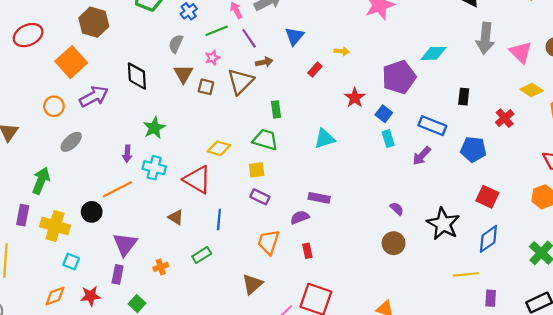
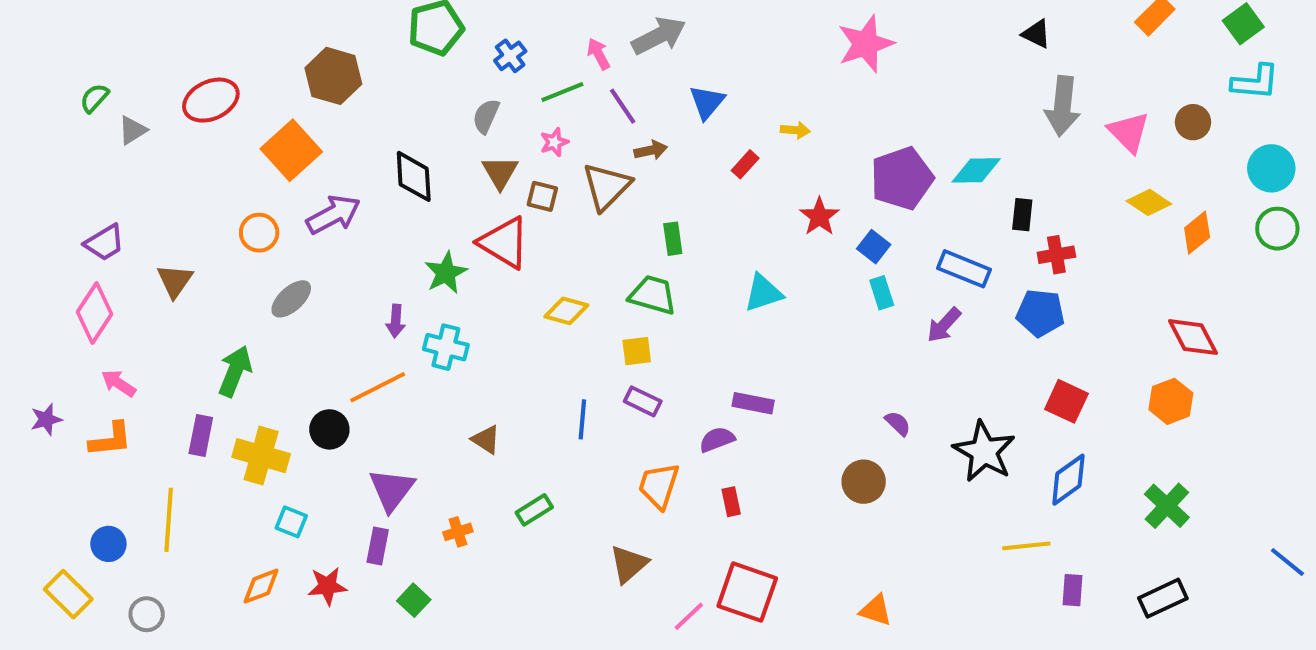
cyan diamond: (433, 53) -> (976, 170), moved
red cross: (505, 118) -> (1056, 255), moved, turned 30
red triangle: (197, 180) -> (504, 243), moved
blue line: (219, 219) -> (582, 419), moved
brown circle: (394, 243) -> (864, 482), moved

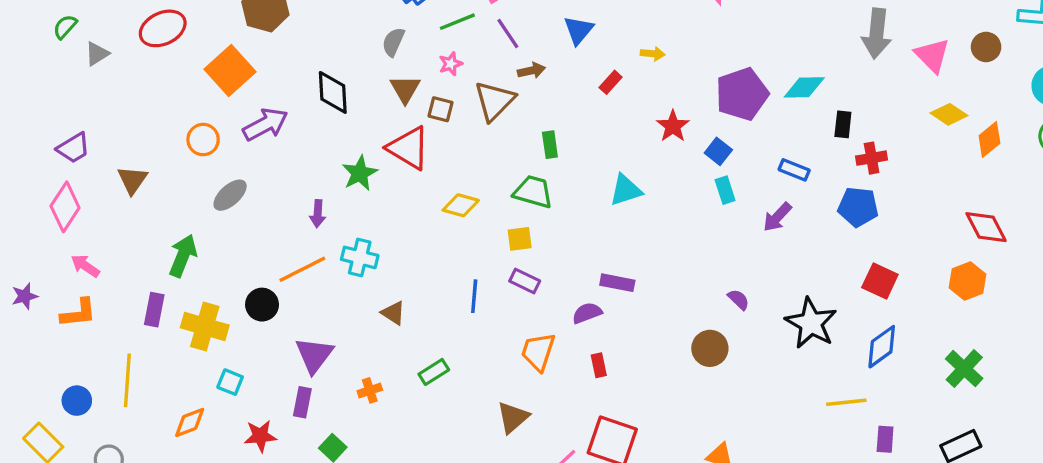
blue rectangle: (964, 269) -> (794, 170), size x0.7
cyan cross: (446, 347) -> (360, 257), moved
orange diamond: (261, 586) -> (190, 422), moved

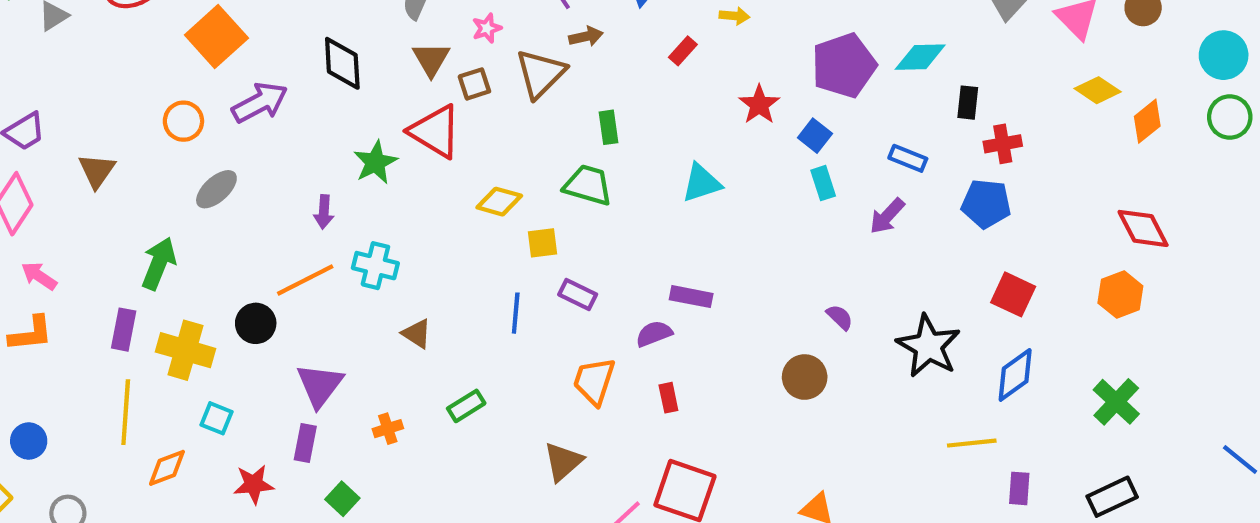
brown square: (441, 109) -> (474, 84), turned -32
yellow square: (520, 239) -> (543, 243), moved
yellow line: (127, 380) -> (126, 412), moved

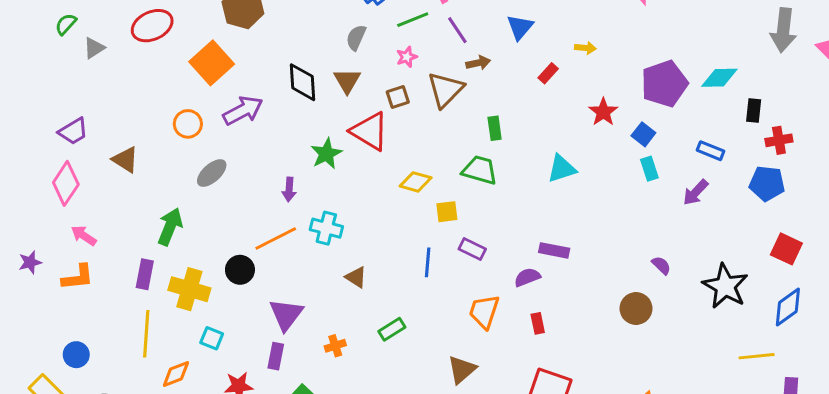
brown triangle: (431, 59) -> (347, 81), moved
brown triangle: (97, 171) -> (125, 160), turned -32

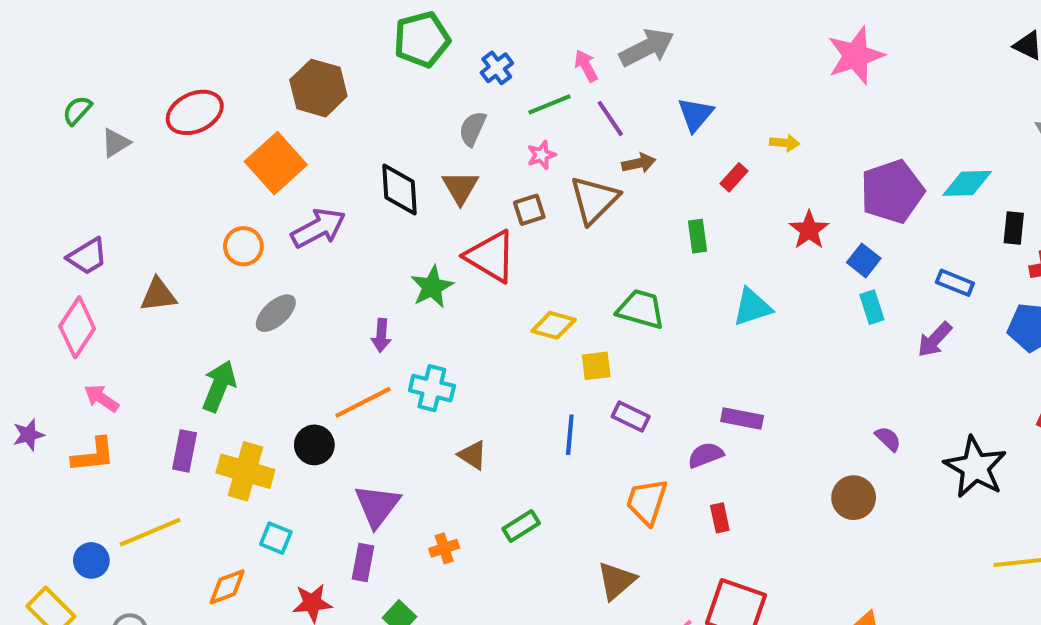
green rectangle: (495, 128) -> (698, 236), moved
brown triangle: (125, 160) -> (158, 295), turned -40
yellow line: (146, 334) -> (150, 532), moved, turned 63

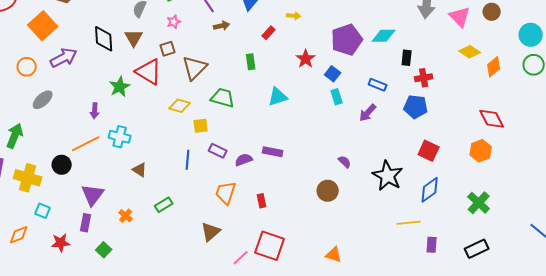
brown triangle: (594, 200) -> (195, 68), moved
purple semicircle: (706, 455) -> (244, 160), moved
orange cross: (444, 548) -> (126, 216), turned -32

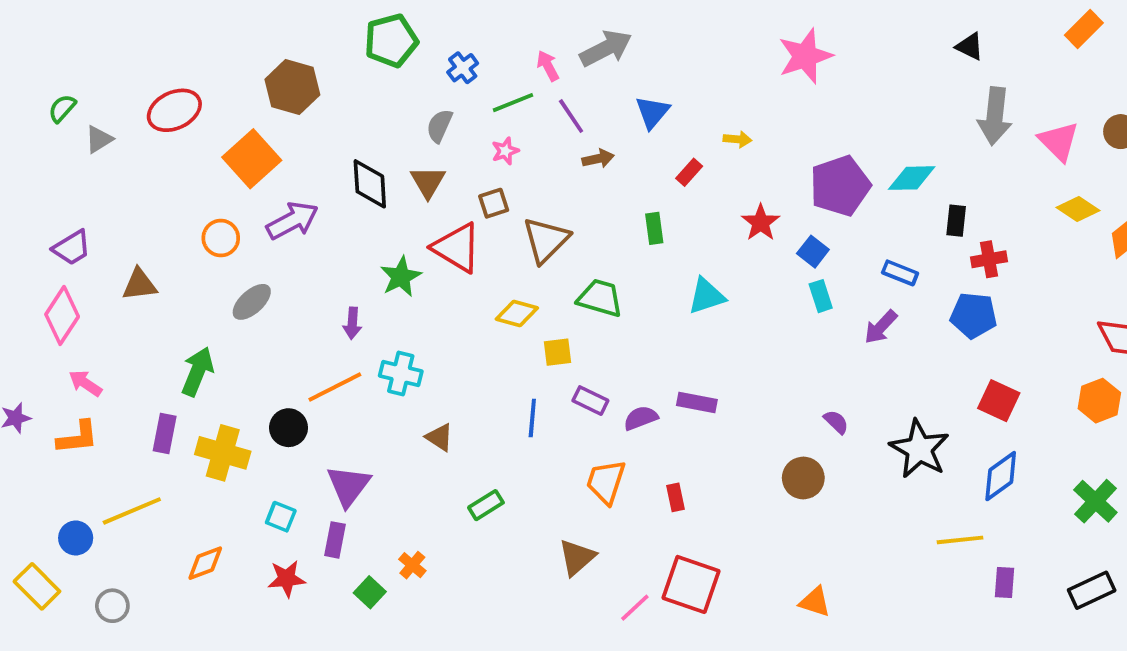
cyan square: (43, 211) -> (281, 517), moved
orange cross: (126, 216) -> (412, 565), moved

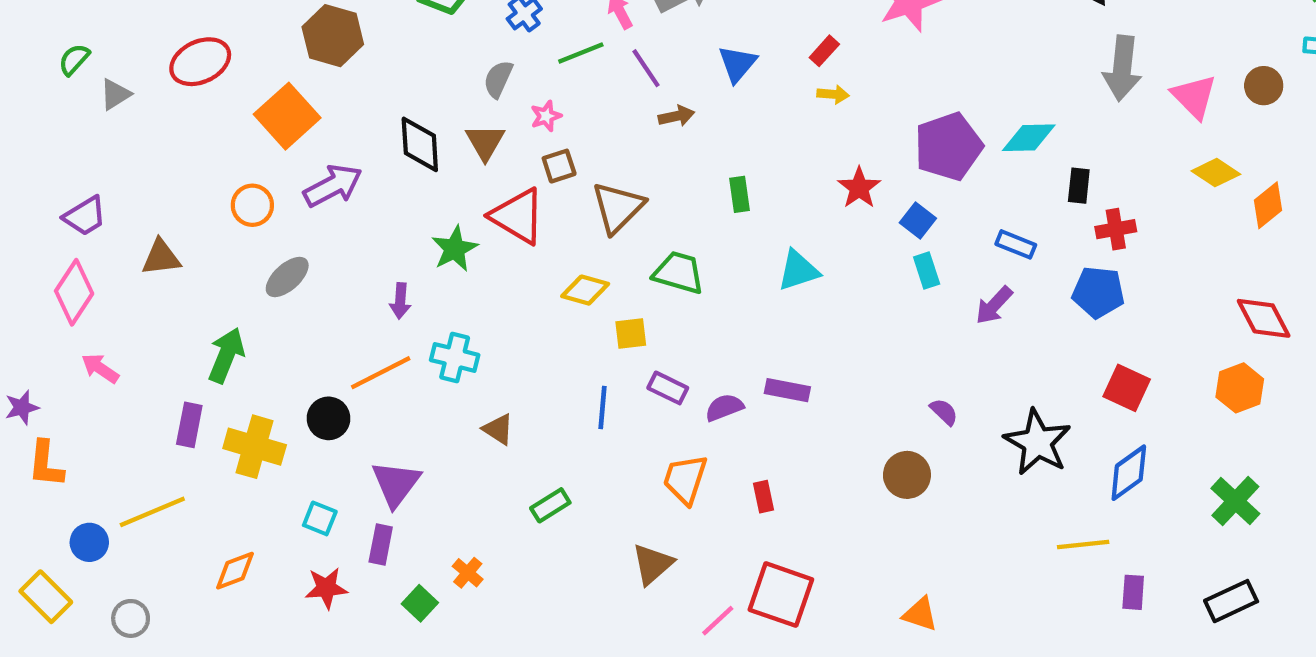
pink star: (505, 151) -> (546, 116), moved
red rectangle: (689, 172) -> (824, 51), moved
orange L-shape: (78, 437) -> (46, 464), moved, turned 102

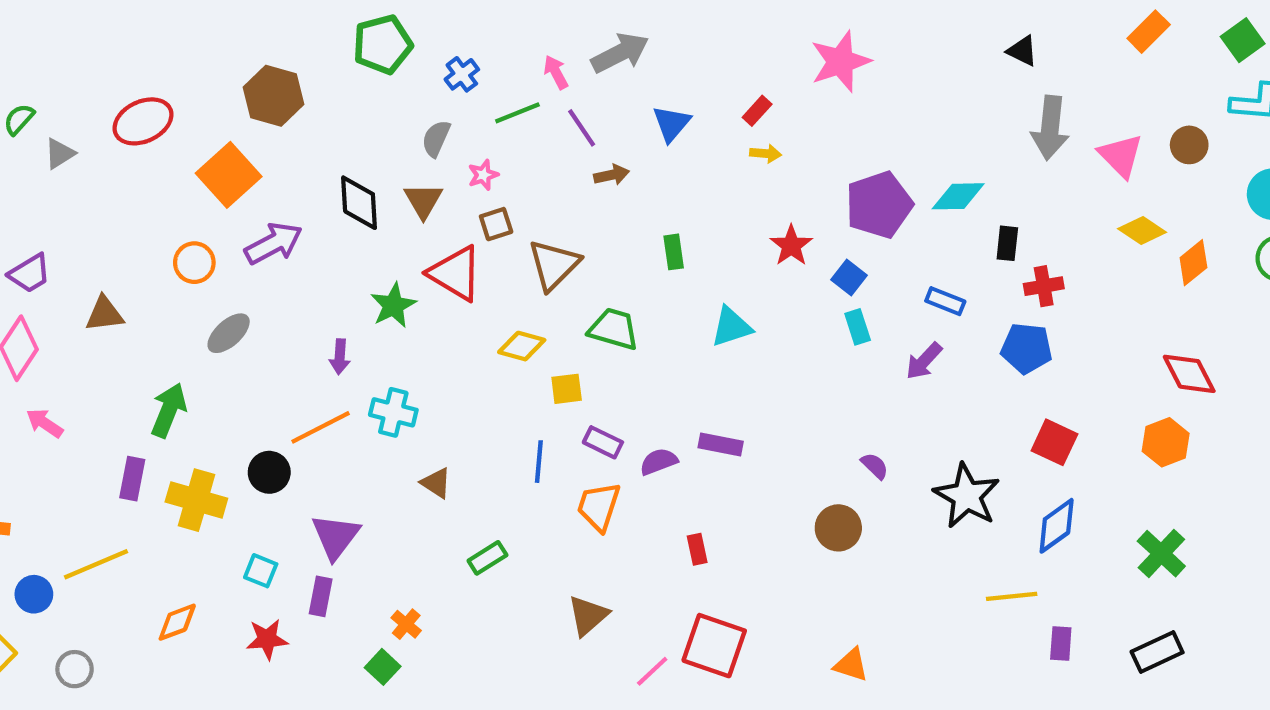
orange trapezoid: (685, 479) -> (599, 507), moved
green square: (420, 603) -> (383, 667), moved

